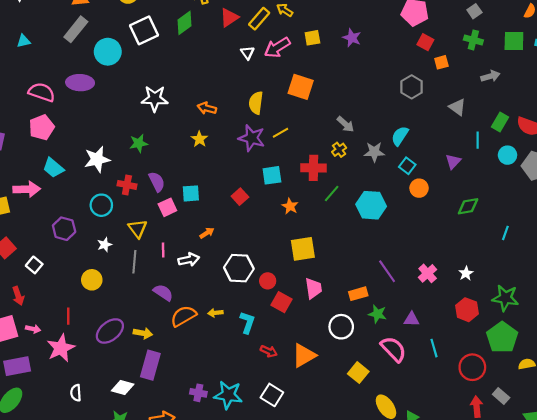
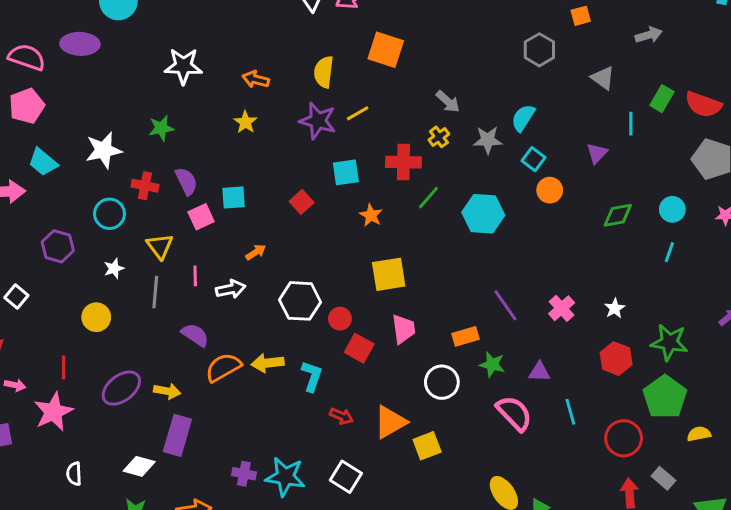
cyan circle: (507, 155) -> (672, 209), moved
yellow arrow: (215, 313) -> (268, 363), size x1.5
yellow square: (358, 373) -> (427, 446), moved, turned 30

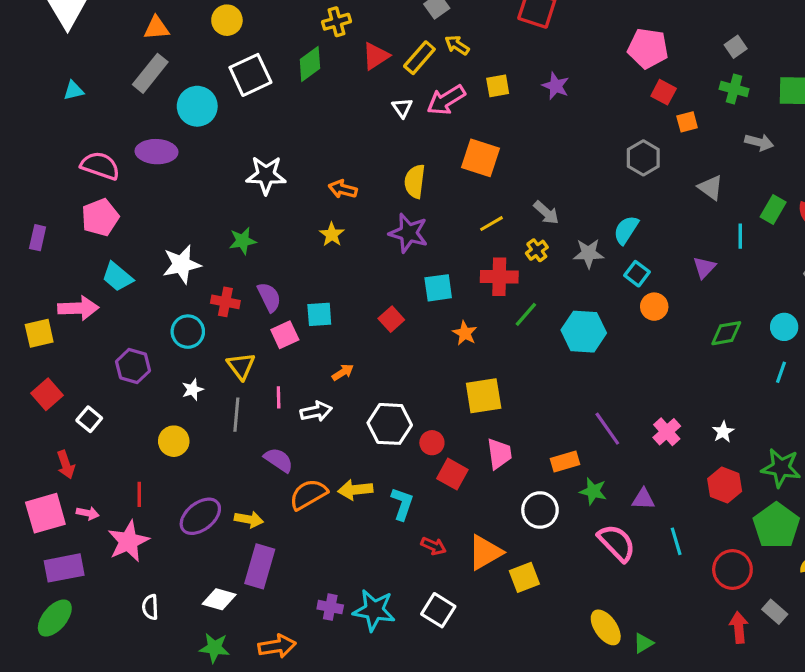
gray arrow: (649, 35) -> (759, 142), turned 30
yellow line: (358, 113) -> (491, 224), moved

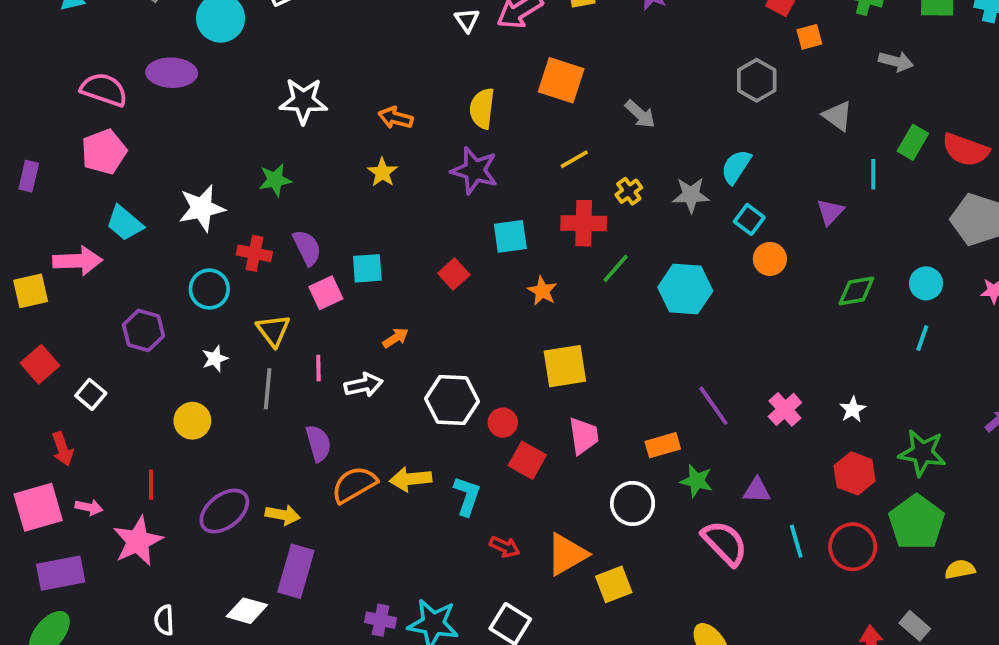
gray arrow: (546, 213) -> (640, 114), moved
purple semicircle: (279, 460) -> (318, 443), turned 40
red circle: (732, 569) -> (853, 547), moved

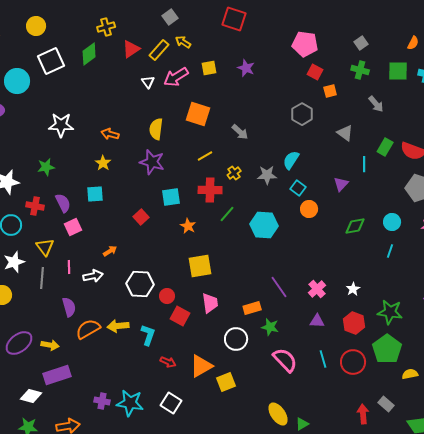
gray arrow: (896, 61) -> (376, 104), turned 36
cyan square: (367, 268) -> (95, 194), moved
white star: (215, 359) -> (14, 262), size x1.5
purple triangle: (757, 490) -> (317, 321), moved
purple rectangle: (296, 571) -> (57, 375), turned 56

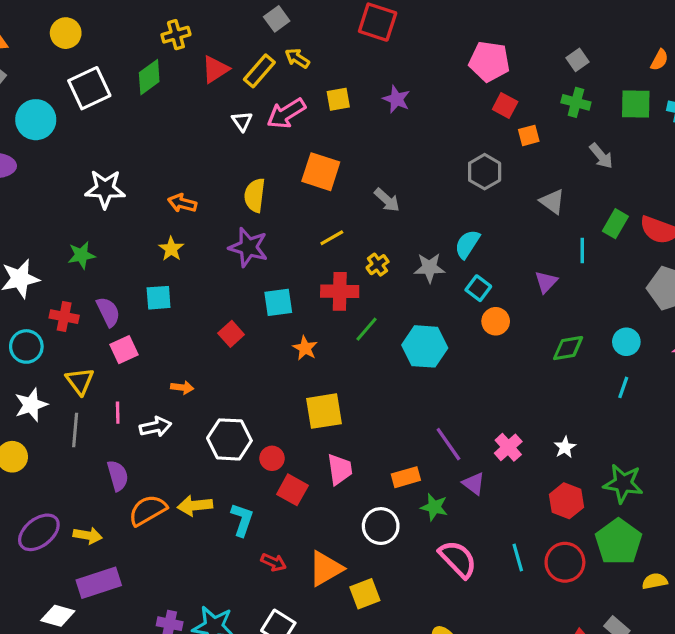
orange arrow: (110, 251) -> (182, 387), turned 40
purple triangle: (317, 321) -> (474, 483), moved, turned 35

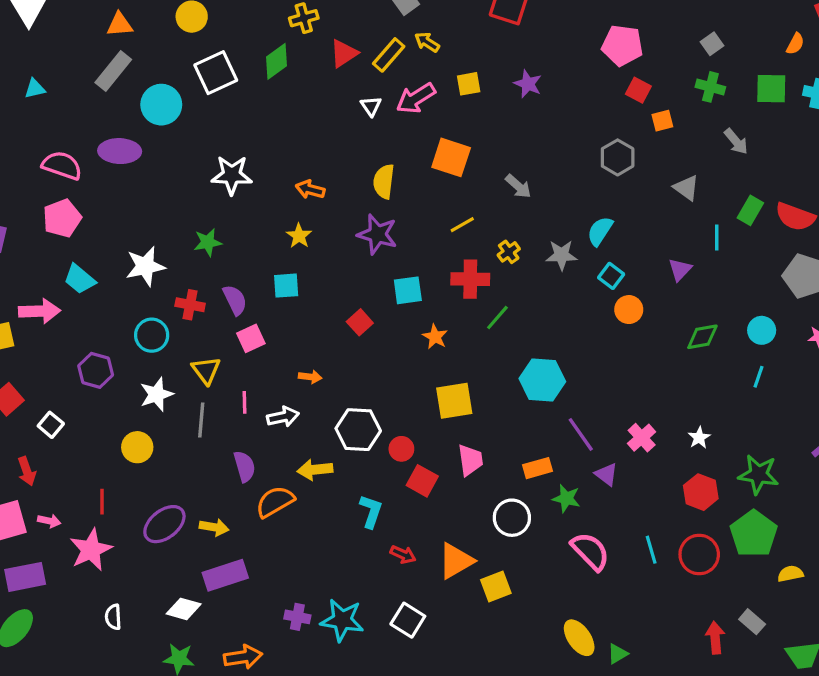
cyan hexagon: (425, 346) -> (542, 380), moved
yellow arrow: (195, 506) -> (315, 470), moved

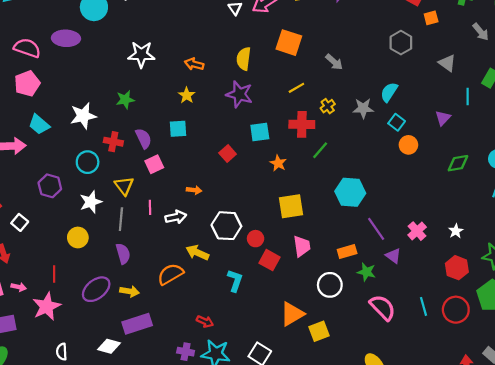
purple semicircle: (245, 466) -> (123, 254), moved
yellow arrow: (315, 470) -> (197, 253), turned 30
red arrow: (403, 554) -> (205, 321), moved

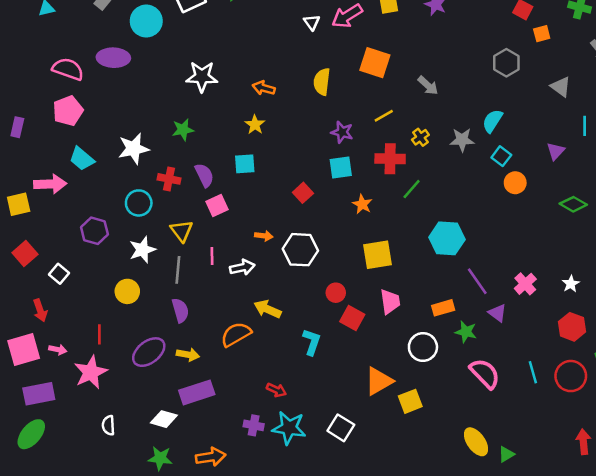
purple star: (239, 94) -> (342, 132), moved, size x0.7
green diamond: (458, 163) -> (573, 204), turned 40
white hexagon: (226, 226) -> (300, 250), moved

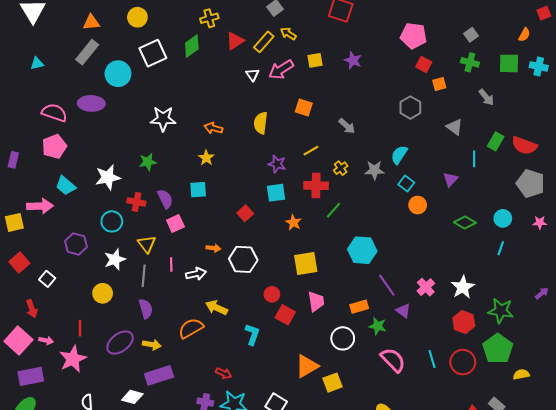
orange square: (375, 63) -> (304, 108), size x0.7
white star: (571, 284) -> (463, 287), size x1.6
pink square: (24, 350) -> (18, 340), turned -32

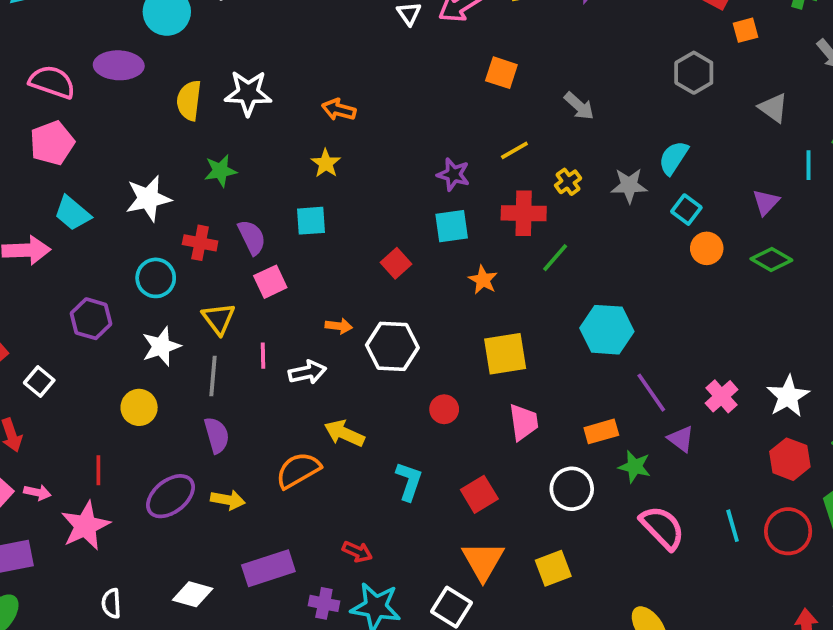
yellow semicircle: (261, 123) -> (189, 100), moved
green diamond: (465, 222) -> (771, 259), moved
red square: (285, 315) -> (479, 494), moved, turned 30
orange triangle: (307, 366) -> (483, 561), moved, turned -30
purple rectangle: (159, 375) -> (268, 568), moved

